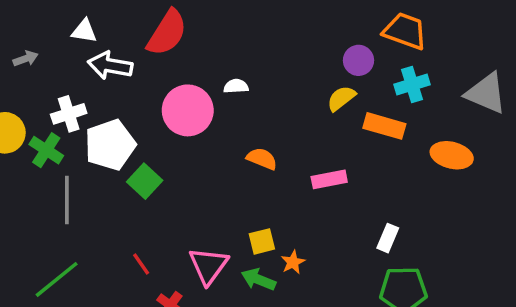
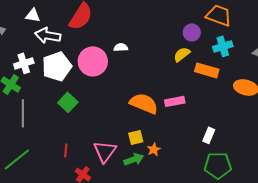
white pentagon: (110, 145) -> (57, 66), moved
orange semicircle: (262, 159) -> (144, 103), moved, size x1.6
red line: (141, 264) -> (66, 150), turned 40
green arrow: (258, 279) -> (134, 159), turned 138

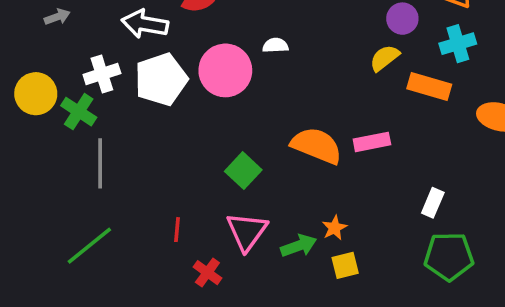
green square: (68, 102) -> (243, 171), moved
yellow square: (136, 137) -> (345, 265), moved

